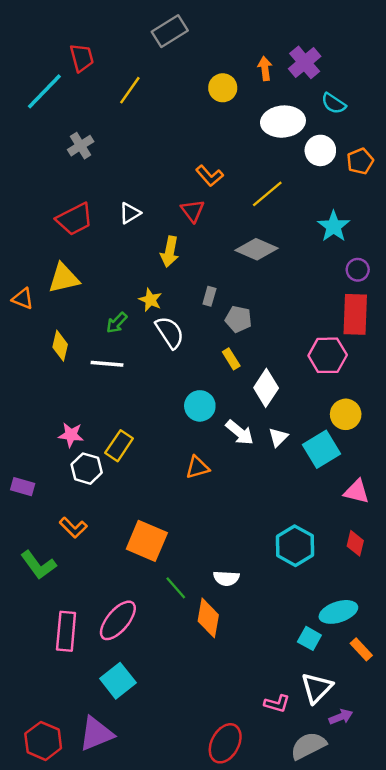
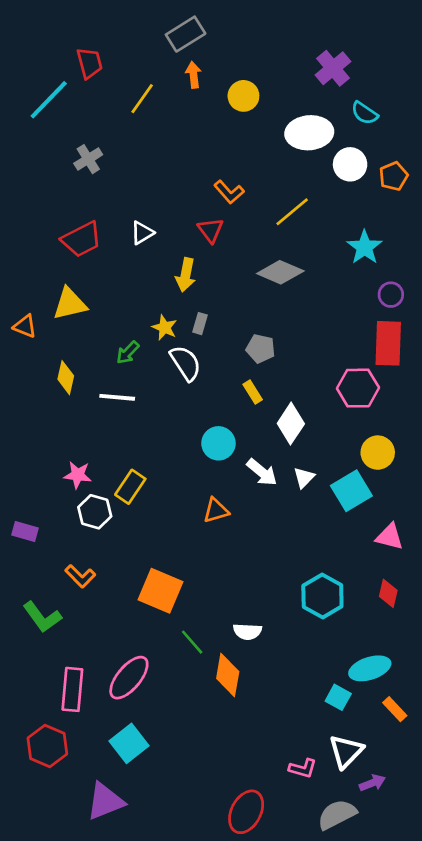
orange arrow: (265, 69) -> (193, 75), moved
gray rectangle: (209, 296) -> (200, 324), moved
red hexagon: (43, 741) -> (47, 746), moved

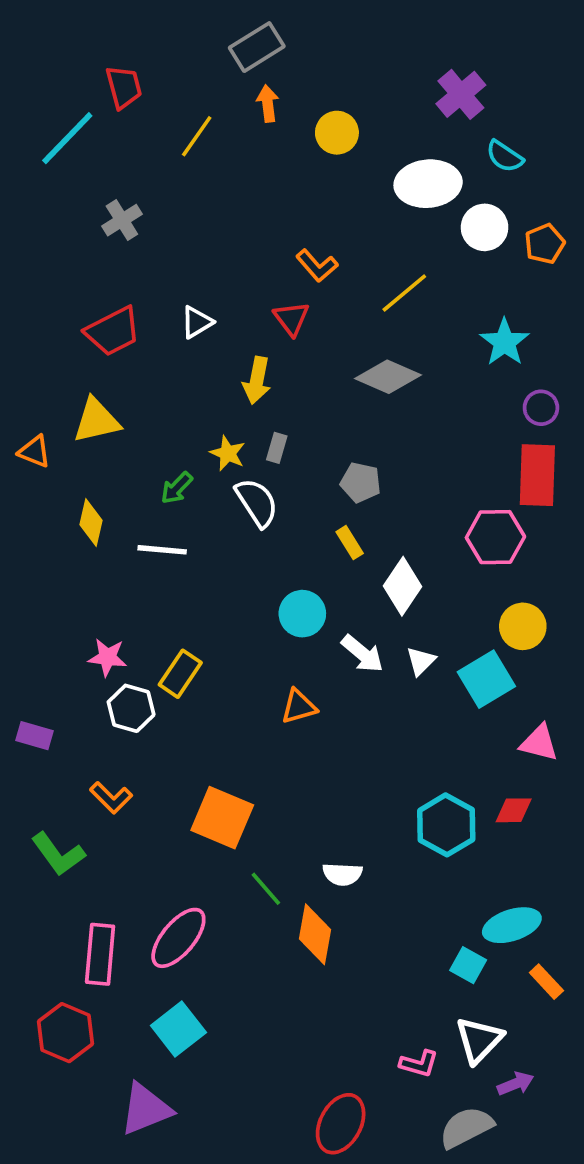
red diamond: (388, 593) -> (514, 810), moved, turned 76

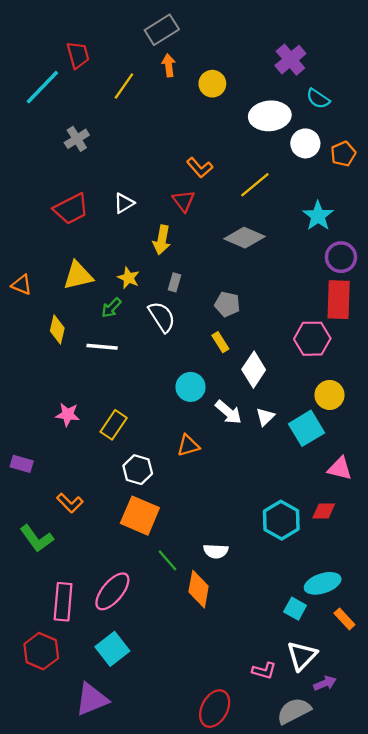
purple circle: (541, 408) -> (341, 257), size x1.4
yellow triangle: (96, 420) -> (78, 276), moved
yellow star: (228, 453) -> (128, 278), moved
white hexagon: (131, 708) -> (138, 470), moved

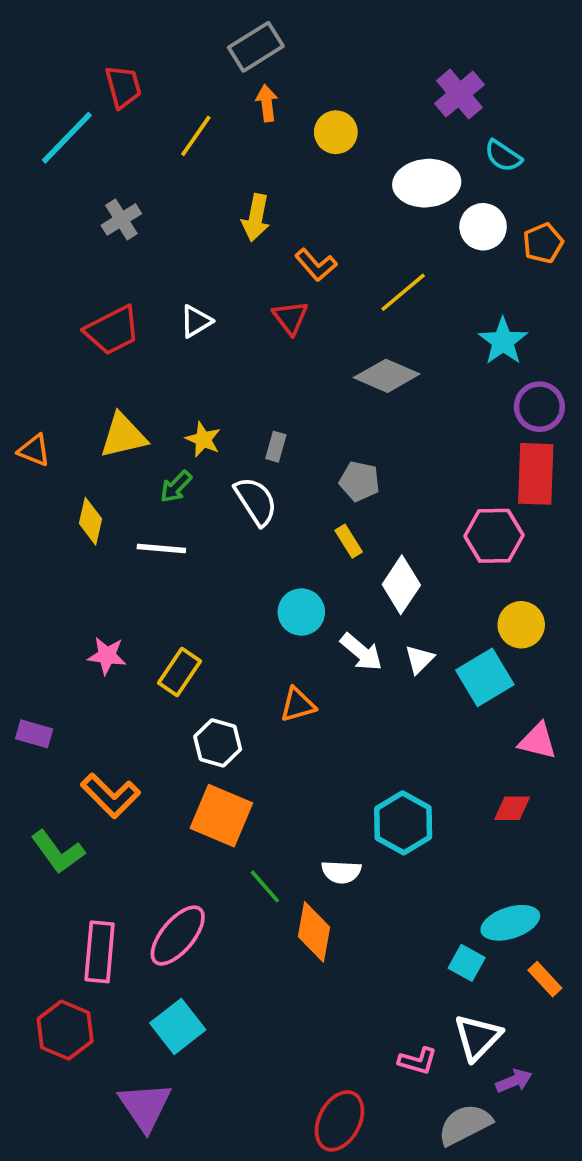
yellow arrow: (162, 240) -> (256, 218), moved
orange L-shape: (70, 503) -> (110, 796), size x1.4
cyan hexagon: (281, 520) -> (403, 823), moved
purple triangle: (92, 699) -> (145, 1106), turned -42

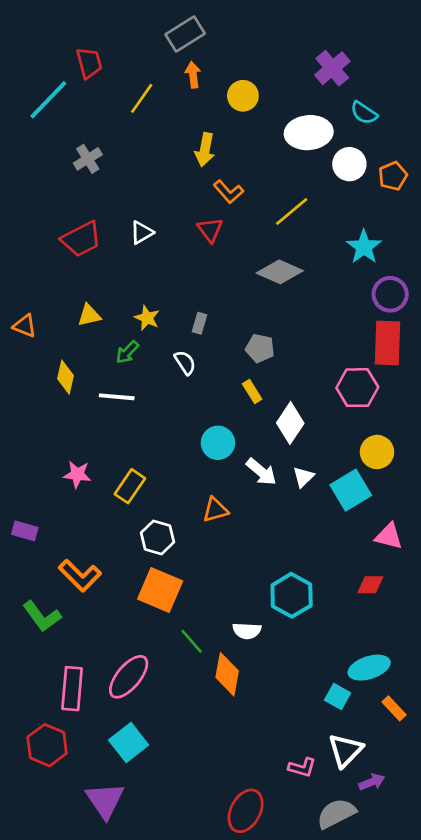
yellow arrow: (256, 218) -> (205, 150), moved
yellow triangle: (123, 436) -> (89, 315), size x0.7
white semicircle: (256, 501) -> (185, 363), size x0.7

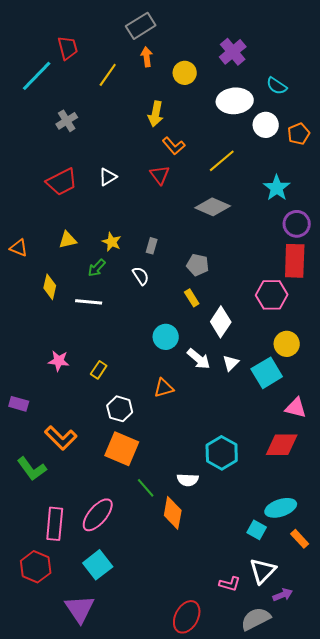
purple cross: (332, 68) -> (233, 52), moved
yellow rectangle: (130, 486) -> (99, 370), size x0.7
red diamond: (370, 585) -> (282, 445), size x1.6

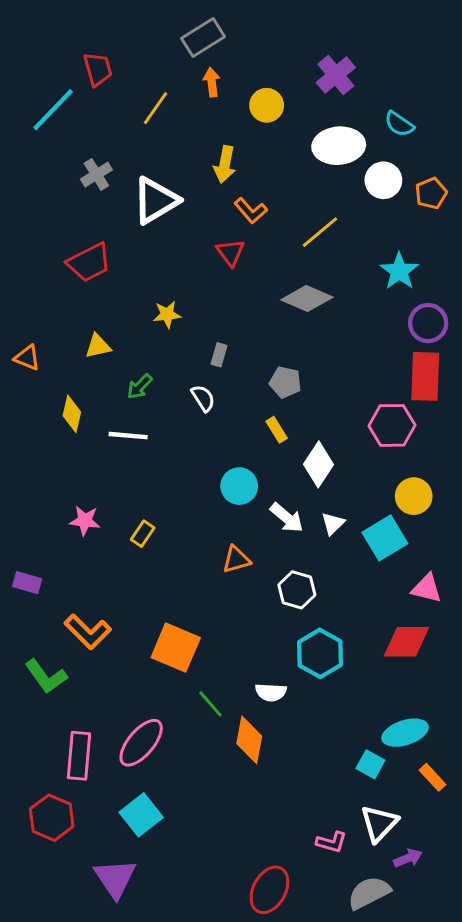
white triangle: (108, 177) -> (156, 200), moved, size x1.8
yellow star: (112, 242) -> (167, 314), moved, turned -30
white hexagon: (120, 409) -> (297, 590), moved

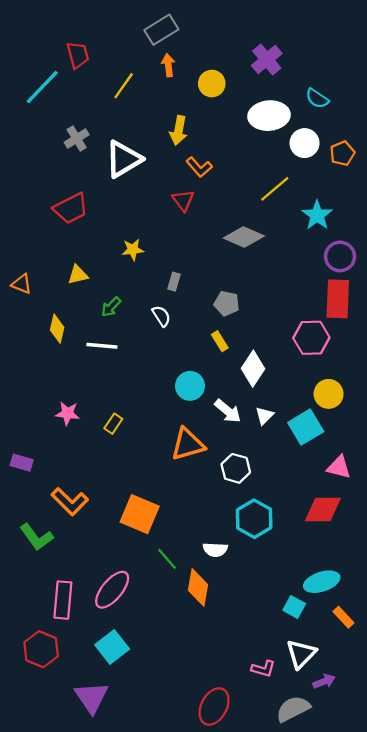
yellow line: (320, 232) -> (275, 189), moved
orange triangle: (236, 560) -> (188, 444), size x1.5

